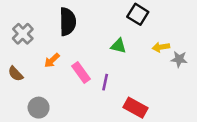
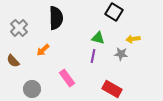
gray star: (179, 59) -> (121, 54), moved
pink rectangle: (81, 72) -> (67, 78), moved
purple line: (105, 82) -> (93, 56), moved

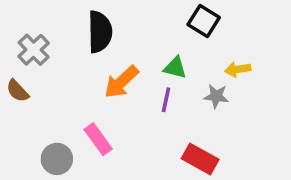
orange arrow: (43, 50) -> (121, 82), moved, size x1.5
brown semicircle: (13, 61) -> (17, 91), moved
pink rectangle: (67, 78) -> (98, 139), moved

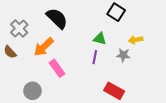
black semicircle: (100, 32) -> (57, 18), turned -45
orange arrow: (121, 82) -> (44, 47), moved
pink rectangle: (98, 139) -> (57, 68), moved

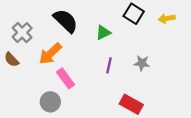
green triangle: (100, 39) -> (103, 33), moved, turned -40
yellow arrow: (136, 40) -> (167, 18), moved
gray circle: (32, 91) -> (50, 102), moved

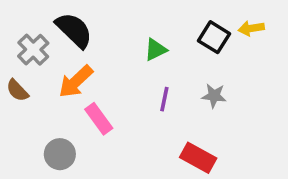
black square: (134, 14) -> (214, 37), moved
black semicircle: (66, 21) -> (74, 30), moved
gray circle: (50, 102) -> (60, 154), moved

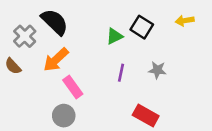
black square: (214, 37) -> (142, 27), moved
gray circle: (60, 154) -> (64, 116), moved

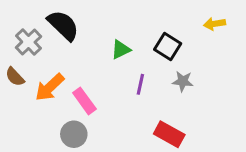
black square: (142, 27) -> (168, 46), moved
green triangle: (114, 36) -> (121, 50), moved
orange arrow: (56, 60) -> (50, 87), moved

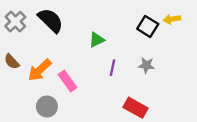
gray cross: (28, 42) -> (15, 22), moved
black square: (168, 46) -> (148, 26), moved
gray circle: (74, 134) -> (47, 107), moved

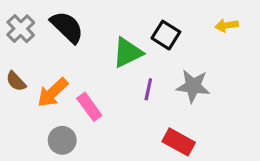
black square: (148, 26) -> (166, 35), moved
green triangle: (97, 40) -> (128, 53), size x1.5
gray star: (146, 65) -> (193, 86), size x1.5

